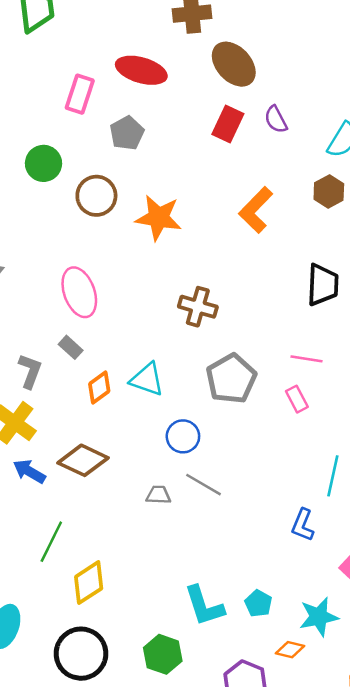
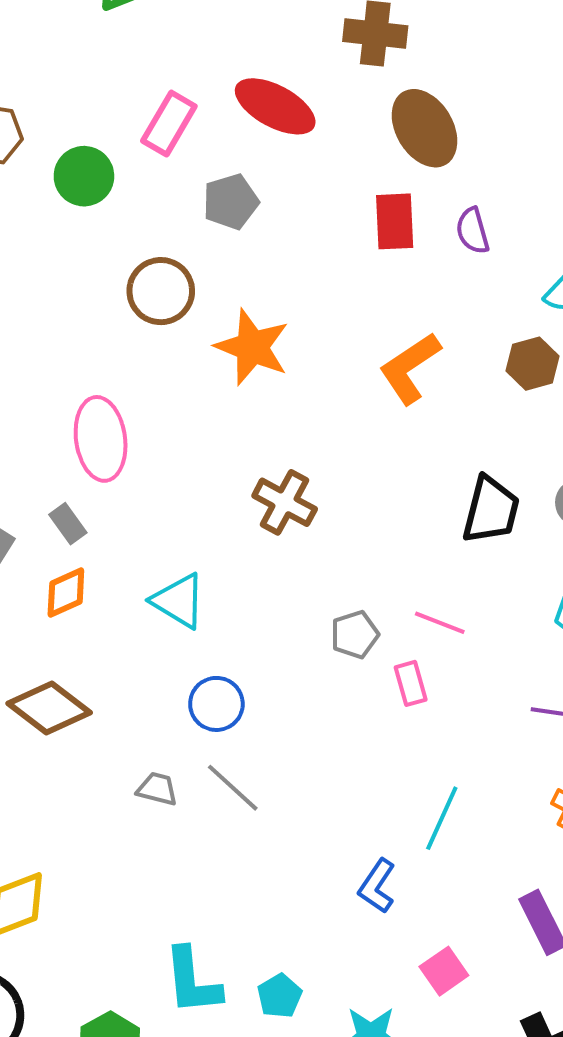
red rectangle: (228, 124) -> (395, 221), turned -40
green circle: (44, 163) -> (84, 176), moved
gray pentagon: (231, 379) -> (355, 635), moved, size x0.6
orange diamond: (99, 387) -> (66, 592), moved

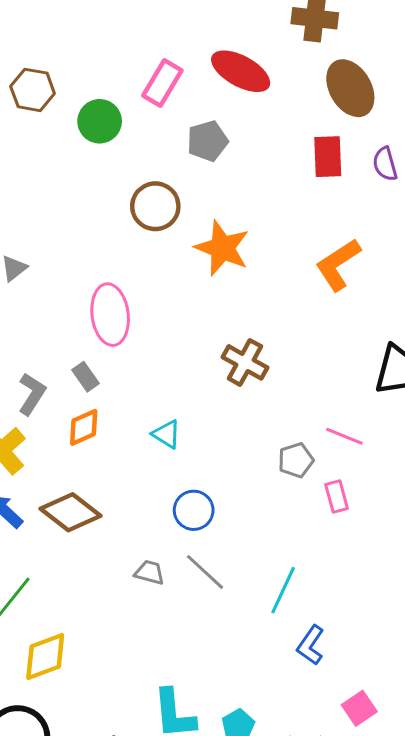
cyan triangle: (179, 601) -> (166, 434), size x0.7
pink line: (440, 623) -> (344, 436), moved
cyan line: (442, 818) -> (283, 590), moved

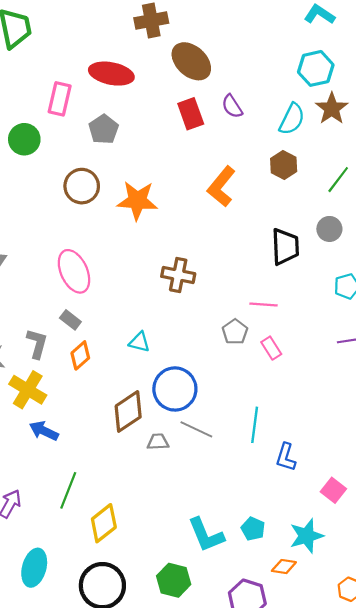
blue circle: (194, 510) -> (175, 389), size x1.5
brown diamond: (71, 512) -> (128, 411), moved, turned -54

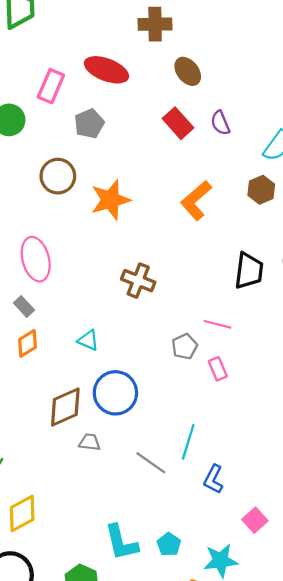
brown ellipse: (191, 61) -> (188, 71), size x0.7
red rectangle: (191, 114) -> (178, 123), turned -32
orange star: (137, 201) -> (110, 200), turned -30
gray line: (196, 429) -> (151, 463), moved

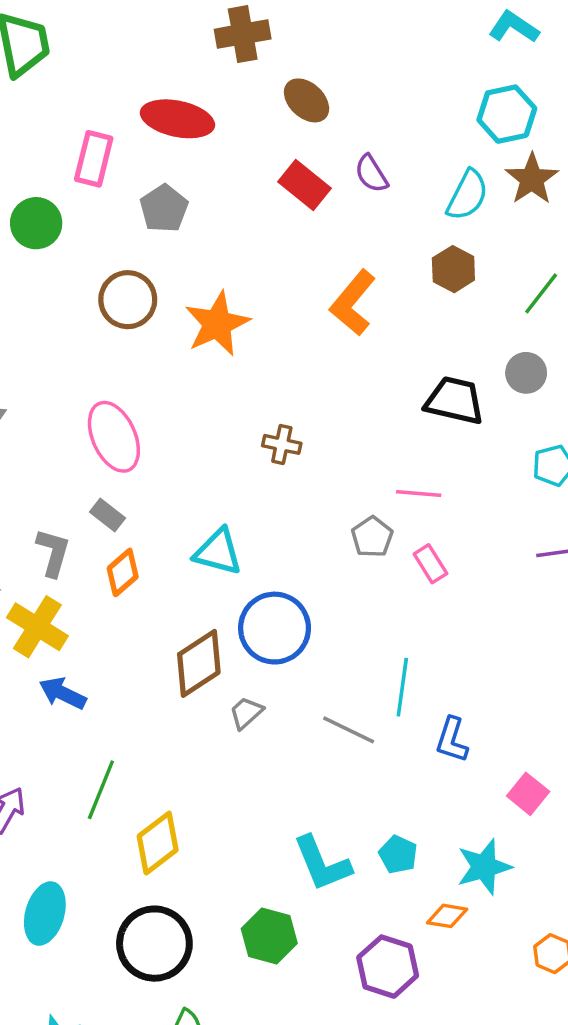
black trapezoid: (249, 271) -> (455, 401), turned -75
brown cross: (138, 281) -> (282, 444), size x0.7
cyan triangle: (88, 340) -> (218, 552), size x1.4
gray trapezoid: (90, 442) -> (246, 713), turned -40

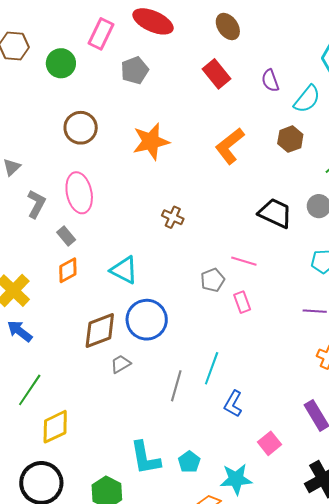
purple semicircle: (371, 174) -> (270, 81), moved
brown circle: (128, 300) -> (81, 128), moved
gray L-shape: (53, 552) -> (36, 204), moved
gray line: (349, 730) -> (176, 386), turned 68

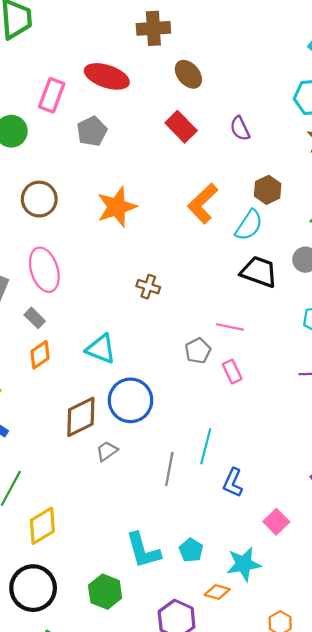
cyan semicircle: (307, 99) -> (249, 225), moved

